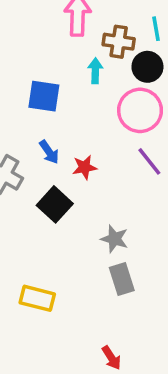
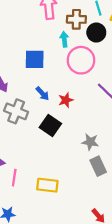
pink circle: (140, 110) -> (81, 60), moved

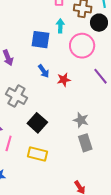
cyan arrow: (64, 39) -> (60, 26), moved
gray cross: (16, 111) -> (16, 96), moved
black square: (50, 126) -> (37, 123), moved

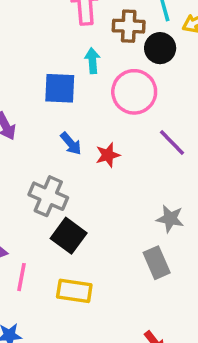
gray cross: (16, 96) -> (48, 196), moved
gray star: (81, 120) -> (170, 219), moved

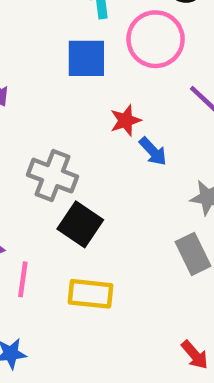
blue square: (60, 88) -> (86, 58), moved
blue arrow: (71, 143) -> (153, 151), moved

